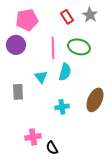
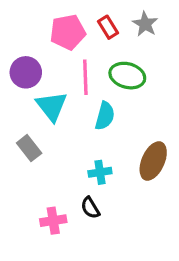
pink pentagon: (27, 20) -> (68, 32), moved
cyan triangle: (41, 77) -> (52, 106), moved, size x1.5
gray rectangle: (18, 92) -> (29, 148), turned -35
black semicircle: (52, 148) -> (90, 208), moved

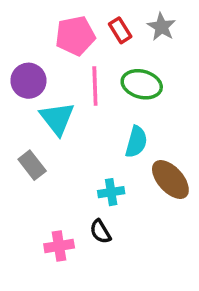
cyan semicircle: (105, 116) -> (136, 142), moved
brown ellipse: (153, 161) -> (170, 179), turned -66

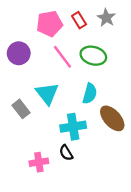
pink line: (95, 86) -> (63, 57), turned -35
cyan triangle: (57, 118) -> (47, 94), moved
cyan cross: (111, 192) -> (73, 127), size x1.5

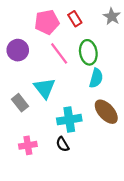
gray star: (106, 18) -> (112, 16), moved
green ellipse: (93, 56) -> (88, 52), turned 65
cyan semicircle: (90, 94) -> (96, 78), moved
pink cross: (39, 162) -> (28, 145), moved

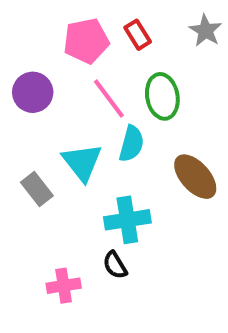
cyan semicircle: (96, 78) -> (131, 144), moved
brown ellipse: (106, 112) -> (195, 177), moved
pink cross: (28, 145) -> (64, 286), moved

